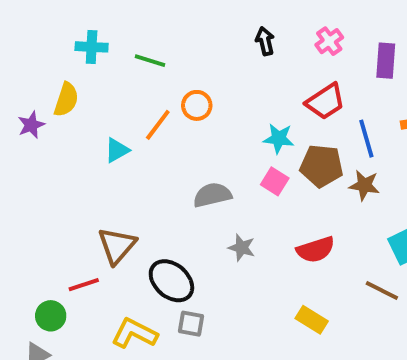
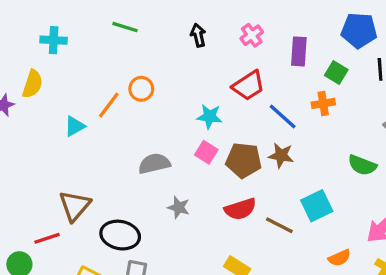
green line: (150, 61) -> (125, 27), moved
blue line: (366, 139) -> (283, 116), turned -32
brown pentagon: (321, 166) -> (244, 160), moved
black ellipse: (171, 281) -> (120, 235), turned -30
brown line: (382, 290) -> (279, 225), moved

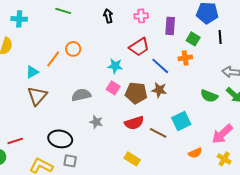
pink cross: (252, 35) -> (141, 16), turned 32
brown triangle: (75, 206) -> (37, 96), moved

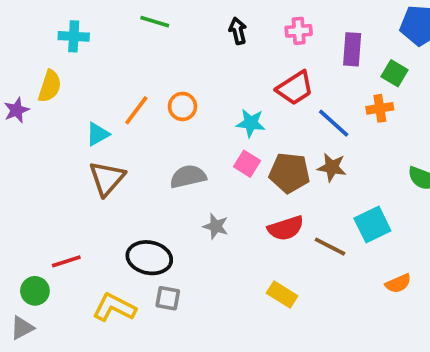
orange circle: (73, 49) -> (182, 106), moved

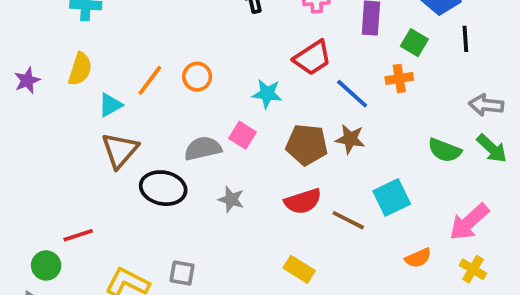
yellow semicircle: (50, 86) -> (80, 69), moved
pink square: (247, 164) -> (242, 135), moved
black ellipse: (149, 258) -> (163, 188), moved

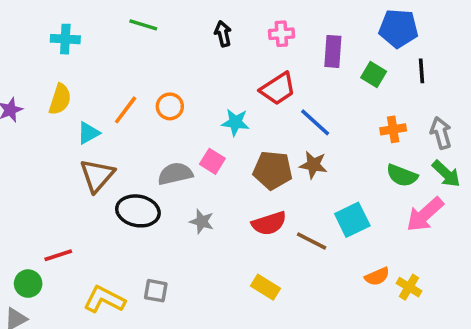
orange cross: (399, 79) -> (393, 129), moved
gray arrow: (486, 105) -> (441, 133), turned 68
pink arrow: (469, 222) -> (425, 214), moved
yellow cross: (473, 269) -> (409, 287), moved

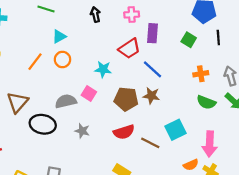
purple rectangle: (333, 51) -> (152, 33), moved
cyan triangle: (88, 133) -> (59, 36), moved
pink arrow: (425, 214) -> (210, 144), moved, turned -45

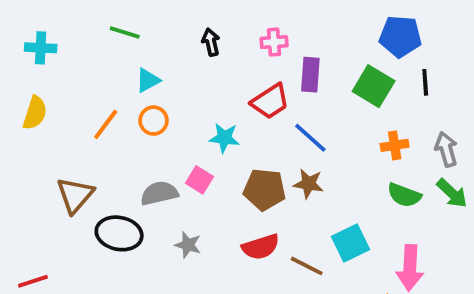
green square: (189, 40) -> (374, 86), size x1.5

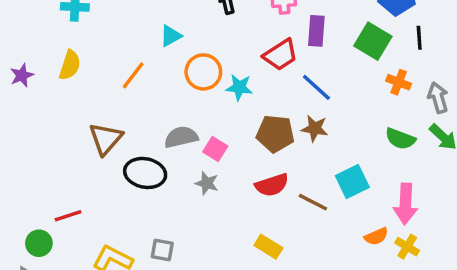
orange circle: (153, 121) -> (203, 72), moved, size x1.4
orange cross: (395, 145) -> (399, 82), moved, turned 30
pink square: (199, 180) -> (215, 149), moved

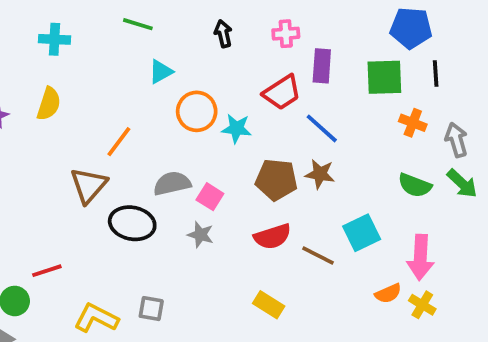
green square: (373, 41) -> (384, 77), turned -33
orange line: (133, 75) -> (119, 142), moved

